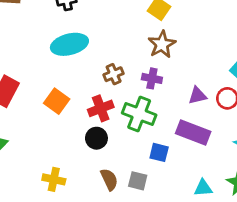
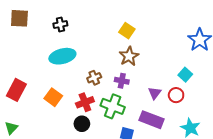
purple triangle: (197, 96) -> (155, 93), turned -40

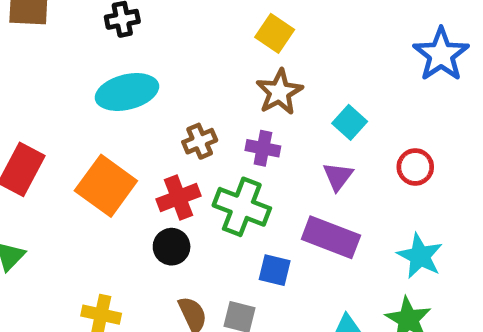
cyan square: (185, 75) -> (350, 122), moved
red circle: (176, 95) -> (415, 167), moved
orange square: (53, 97) -> (106, 186), size x1.4

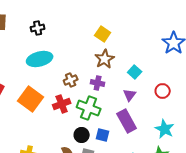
purple rectangle: (331, 237) -> (127, 121), turned 40
black circle: (172, 247) -> (82, 135), moved

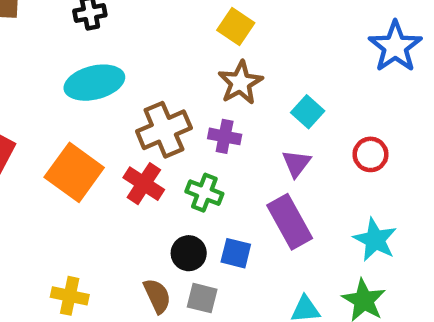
brown cross: (71, 80) -> (164, 130), size x1.6
red cross: (62, 104) -> (144, 184), turned -36
green cross: (89, 108) -> (204, 193), size x0.7

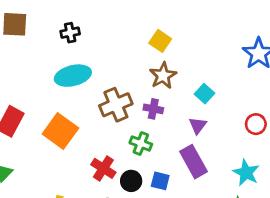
red circle: (371, 154) -> (256, 124), moved
red cross: (144, 184) -> (103, 168), moved

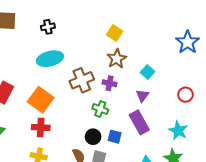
red cross: (103, 168) -> (41, 127), moved, turned -30

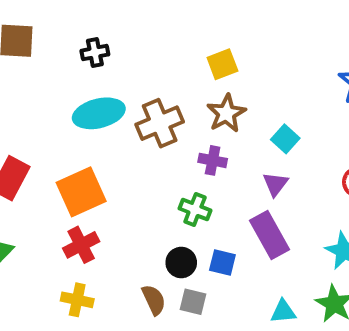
yellow square: (115, 33) -> (222, 64), turned 35
brown cross: (82, 80) -> (160, 123), moved
orange square: (41, 100) -> (81, 192), turned 30
red cross: (41, 127) -> (81, 245), turned -30

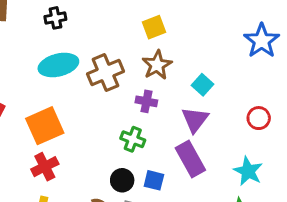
purple triangle: (275, 184) -> (195, 120), size x1.4

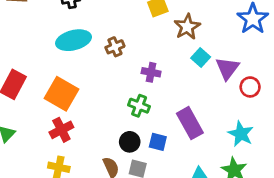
brown star: (157, 65) -> (187, 27), moved
brown cross: (105, 73) -> (115, 47), size x0.6
purple triangle: (195, 120) -> (227, 68), moved
orange square: (45, 126) -> (61, 94), turned -36

